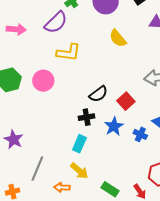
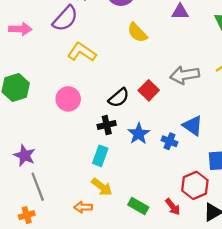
yellow L-shape: (69, 53) -> (82, 52), turned -150
pink circle: (43, 81) -> (68, 99), moved
red square: (126, 101) -> (149, 90), moved
gray line: (37, 168) -> (38, 187), moved, turned -40

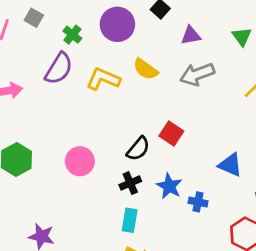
yellow L-shape: (82, 52) -> (103, 79), moved
gray arrow: (185, 75) -> (197, 74), moved
blue cross: (169, 141) -> (198, 202), moved

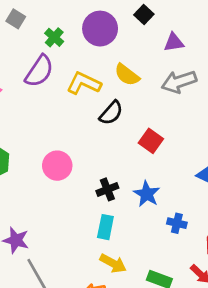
black semicircle: (138, 149) -> (111, 113), moved
blue cross: (198, 202) -> (177, 223), moved

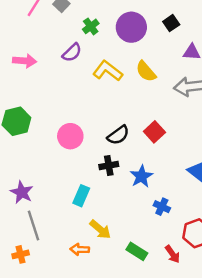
purple semicircle: (39, 71) -> (72, 53), size x0.7
black semicircle: (111, 113) -> (118, 135), moved
cyan rectangle: (105, 227) -> (81, 196), moved

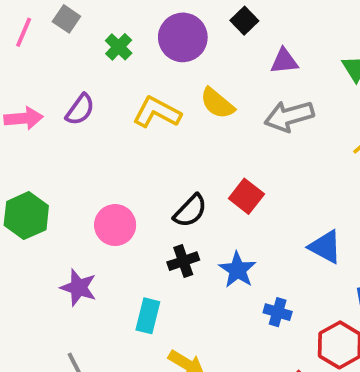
purple semicircle: (72, 53) -> (80, 110), moved
purple star: (22, 192) -> (78, 287), moved

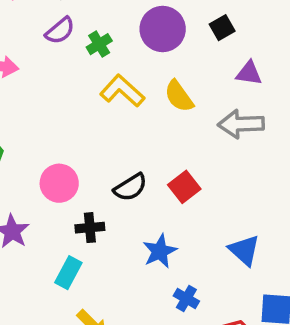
green cross: (119, 47) -> (99, 44), moved
purple semicircle: (80, 110) -> (60, 31), moved
black cross: (183, 261) -> (90, 228), moved

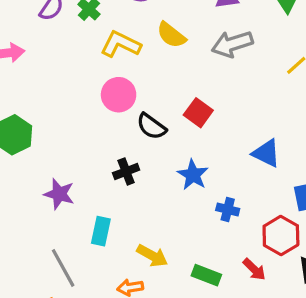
pink circle: (59, 183) -> (119, 95), moved
black semicircle: (130, 187) -> (151, 126), turned 84
cyan rectangle: (68, 273) -> (101, 231), moved

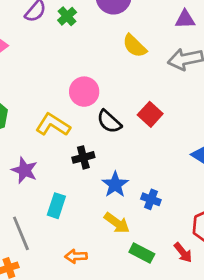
yellow L-shape: (121, 44) -> (53, 125), moved
blue star: (193, 175) -> (115, 185), moved
blue cross: (228, 209) -> (151, 199), moved
yellow arrow: (152, 256) -> (117, 223), moved

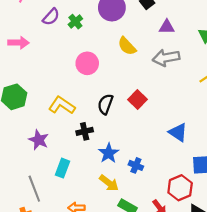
pink circle: (84, 92) -> (87, 63), moved
black semicircle: (109, 122) -> (105, 104), turned 66

